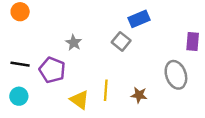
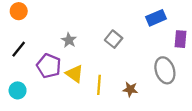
blue rectangle: (139, 19) -> (156, 18), moved
black line: (20, 64) -> (19, 49), moved, turned -60
yellow triangle: (80, 100) -> (74, 74), moved

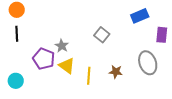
gray star: (69, 40) -> (62, 46), moved
black line: (19, 49) -> (17, 34), moved, turned -42
brown star: (130, 89) -> (116, 72), moved

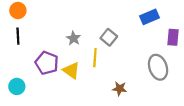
gray star: (62, 46) -> (74, 38), moved
brown star: (116, 72) -> (120, 89), moved
yellow line: (89, 76) -> (95, 58), moved

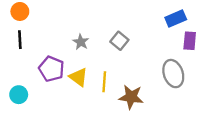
blue rectangle: (149, 17) -> (176, 19), moved
yellow line: (95, 58) -> (104, 82), moved
brown star: (120, 89) -> (131, 97), size x1.5

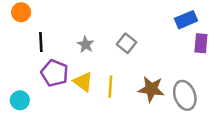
black line: (20, 40) -> (41, 42), moved
gray ellipse: (173, 74) -> (185, 95), moved
brown star: (131, 97) -> (151, 89), moved

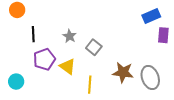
gray square: (126, 43) -> (94, 47), moved
purple pentagon: (55, 73) -> (44, 59), turned 30
yellow line: (110, 87) -> (90, 85), moved

